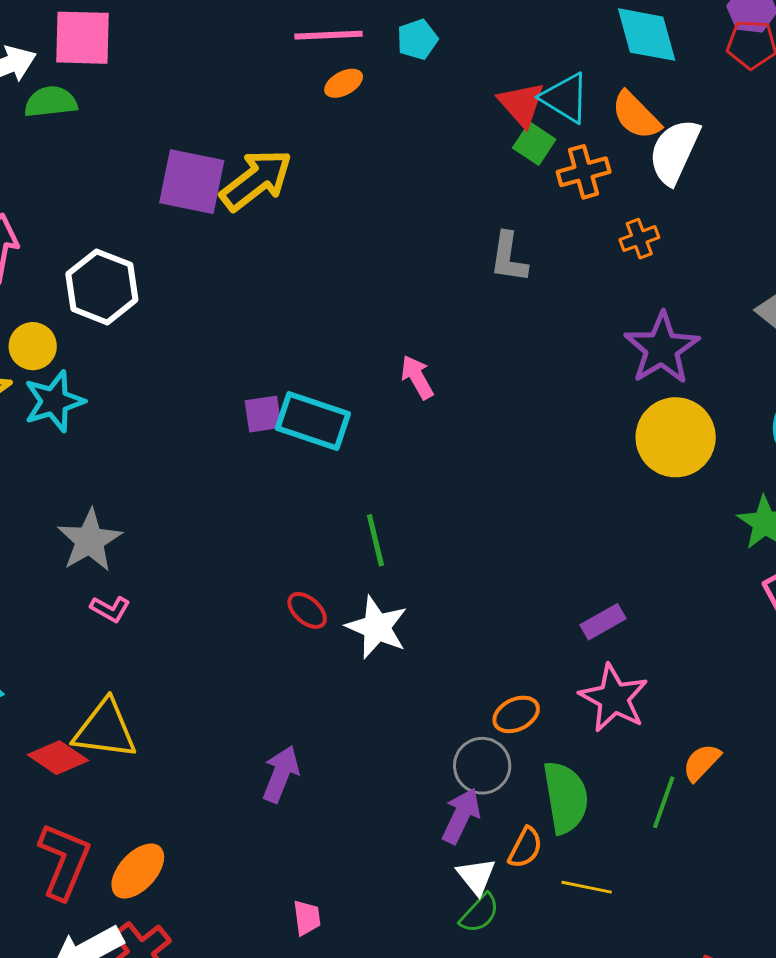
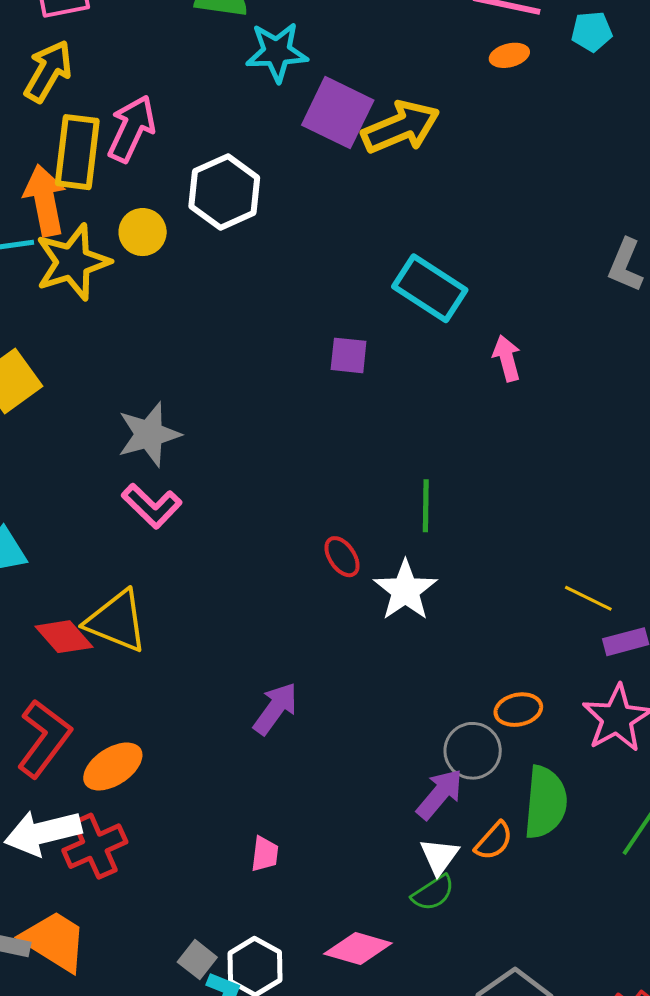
cyan star: (54, 401) -> (277, 52), moved
cyan rectangle: (313, 421) -> (430, 288), moved
pink L-shape: (110, 609) -> (152, 506), size x1.5
yellow line: (587, 887) -> (588, 598), moved

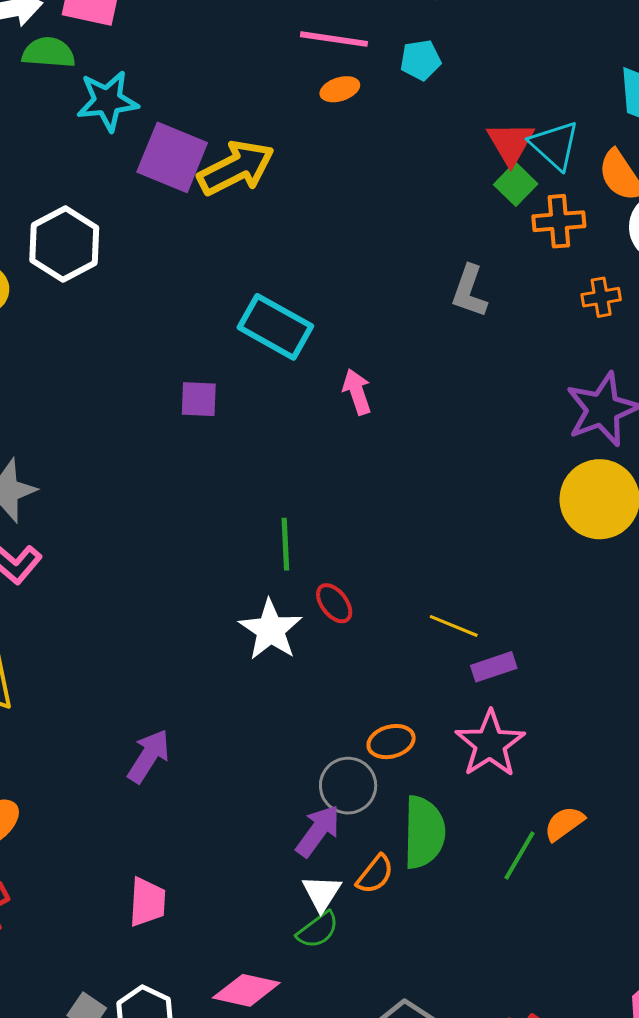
red ellipse: (342, 557) -> (334, 603), moved
pink trapezoid: (265, 854) -> (147, 902), size x1.4

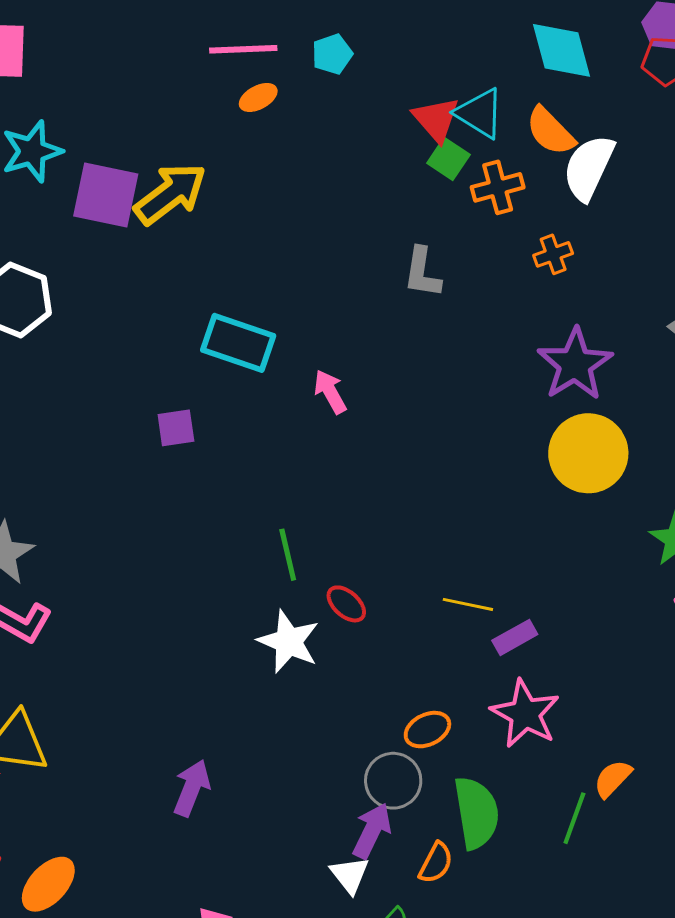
white triangle: (322, 893) -> (350, 875), moved

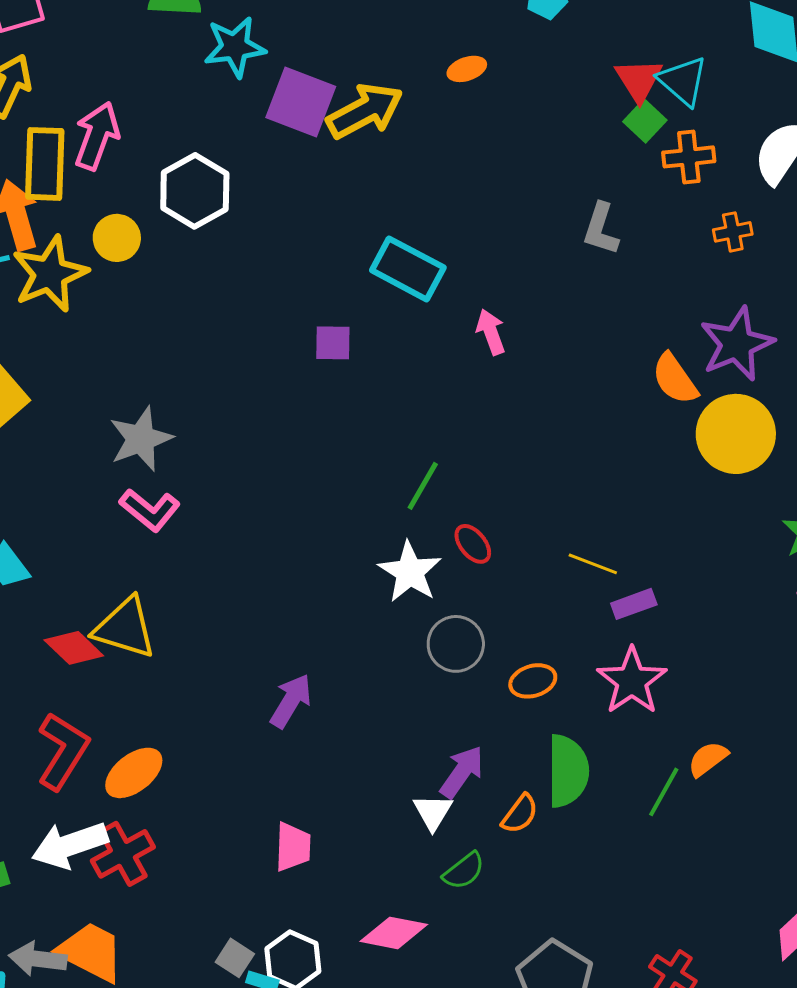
orange ellipse: (258, 97) -> (467, 69), moved
orange semicircle: (550, 131) -> (675, 379), moved
green line: (288, 555) -> (423, 486), turned 34
gray circle: (393, 781) -> (456, 644), moved

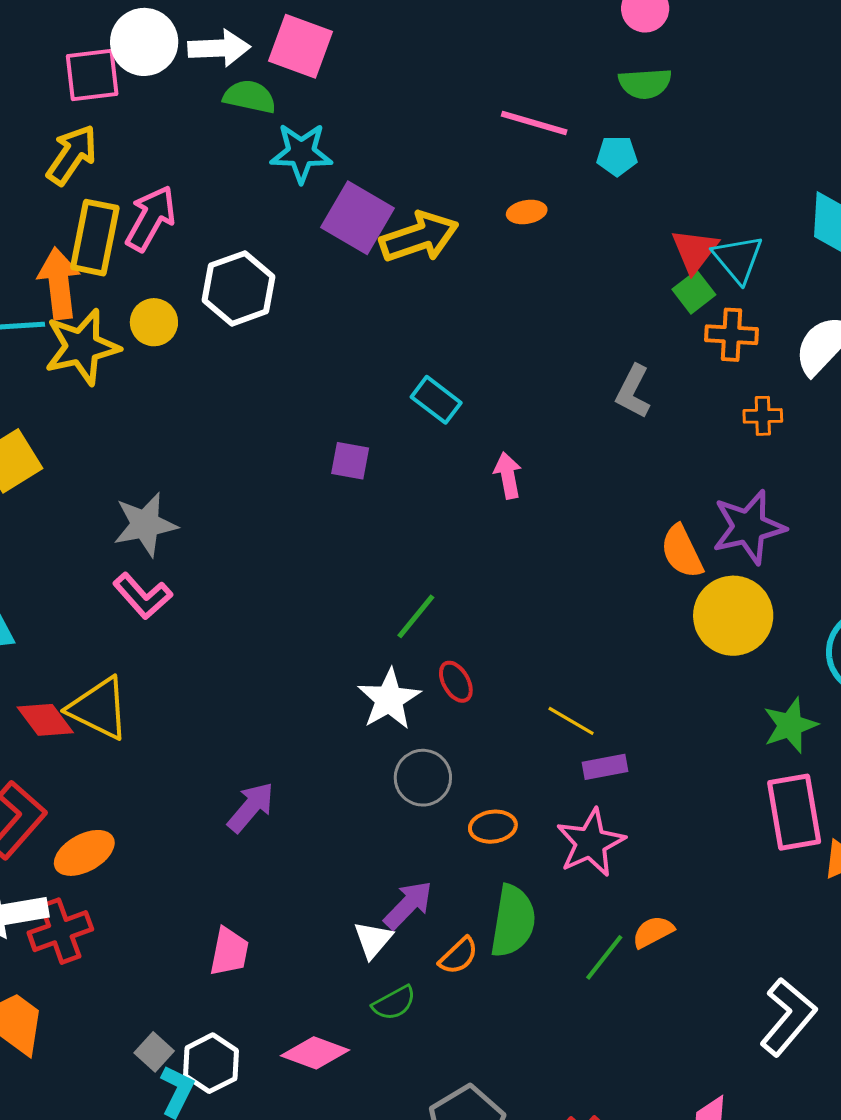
cyan rectangle: (408, 269) -> (436, 400), size x0.7

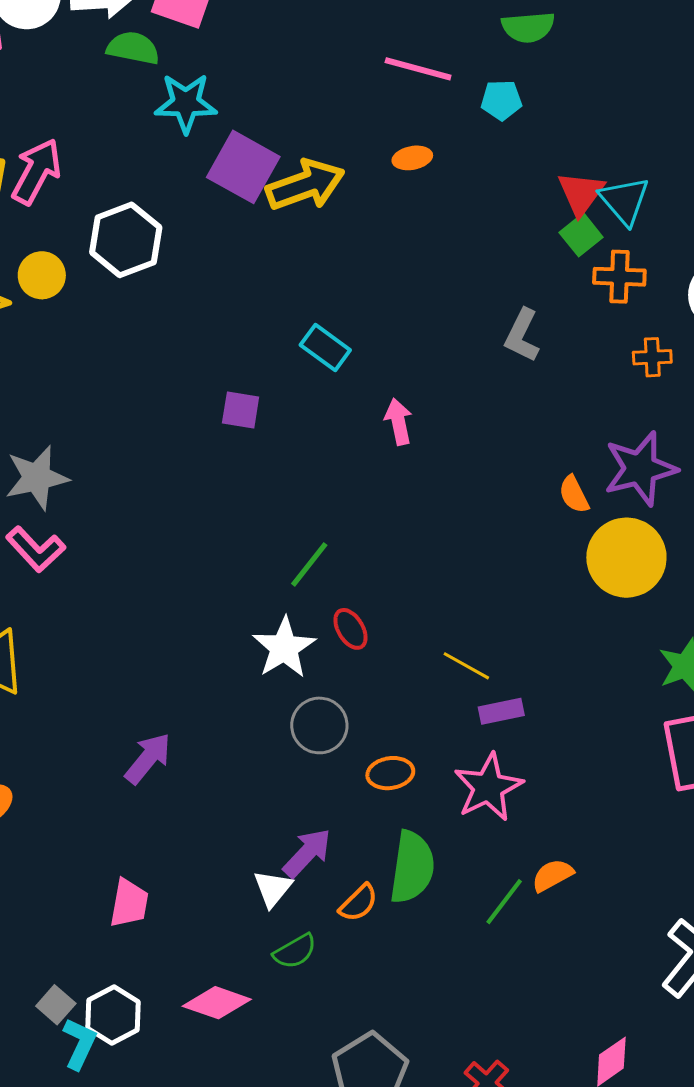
orange semicircle: (682, 552) -> (574, 494), size x0.7

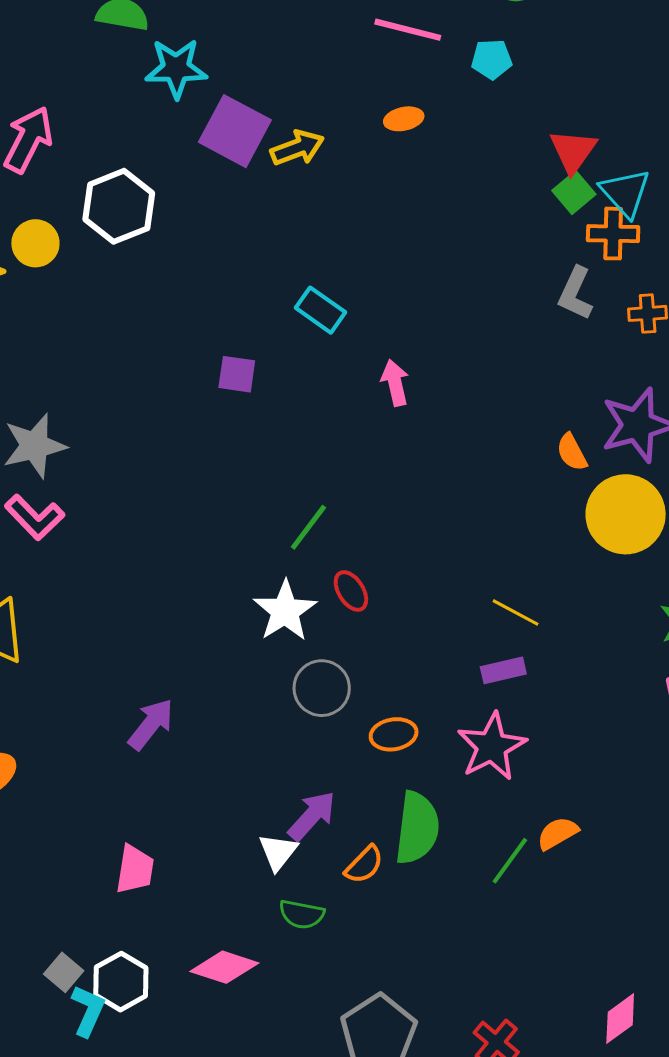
yellow arrow: (305, 185) -> (297, 148), size x0.7
cyan triangle: (624, 201) -> (625, 193), moved
gray L-shape: (522, 335) -> (575, 293), moved
yellow line: (466, 666) -> (516, 612), moved
green semicircle: (295, 951) -> (302, 914), turned 42

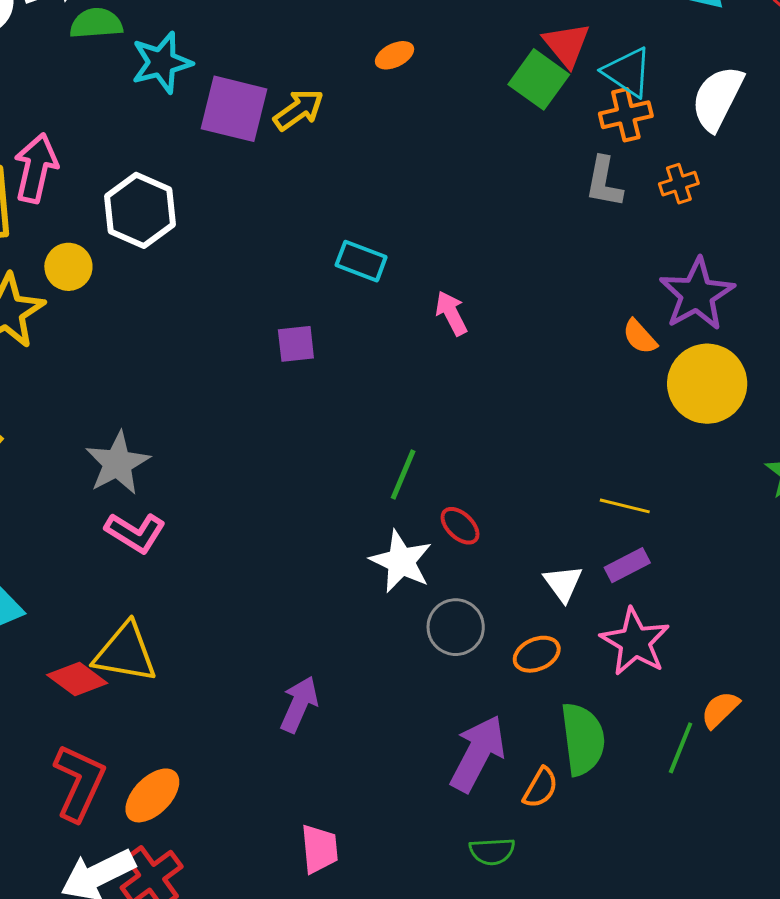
green square: (574, 192) -> (539, 79), moved, size x1.4
purple arrow: (312, 816) -> (478, 753), size x1.4
white triangle: (278, 852) -> (563, 583), moved

